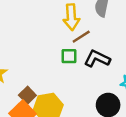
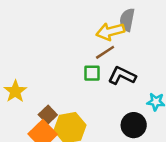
yellow arrow: (71, 17) -> (110, 31), moved, turned 80

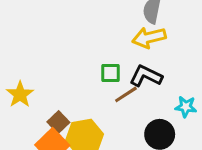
yellow arrow: (110, 31) -> (149, 38), moved
brown line: (105, 52) -> (126, 94), moved

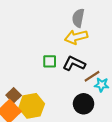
brown line: (126, 94) -> (92, 76), moved

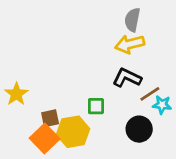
green square: (50, 61) -> (96, 106), moved
brown square: (14, 95) -> (50, 118), turned 32

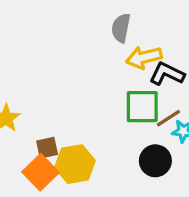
gray semicircle: (132, 20) -> (121, 28), moved
black L-shape: (127, 78) -> (167, 74), moved
green square: (96, 106) -> (142, 107), moved, size x1.6

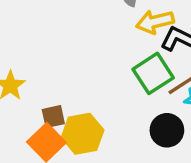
green square: (142, 107) -> (153, 73), turned -33

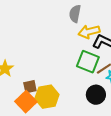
green square: (153, 73) -> (88, 62), turned -35

